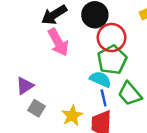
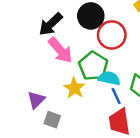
green pentagon: (112, 60) -> (93, 66), moved
yellow star: (72, 116) -> (74, 88), moved

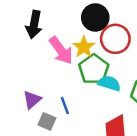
black arrow: (51, 24) -> (34, 25), moved, turned -40
yellow star: (74, 88) -> (84, 47), moved
blue line: (116, 96) -> (65, 106), moved

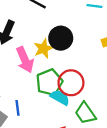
red circle: (115, 39) -> (71, 83), moved
yellow star: (84, 47) -> (43, 48), moved

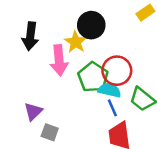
pink arrow: (25, 60) -> (59, 60), turned 35
blue line: (18, 108) -> (112, 108), moved

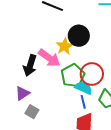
black arrow: (30, 36) -> (30, 65), moved
pink arrow: (59, 60) -> (49, 58), turned -60

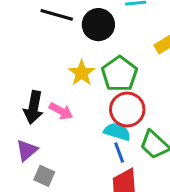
black circle: (79, 36) -> (98, 25), moved
pink arrow: (49, 58) -> (61, 111), moved, size x0.7
green pentagon: (73, 76) -> (119, 74), moved

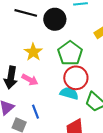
yellow star: (82, 73) -> (33, 52), moved
blue line: (119, 152) -> (35, 112), moved

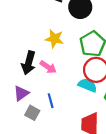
yellow star: (33, 52) -> (54, 39), turned -30

